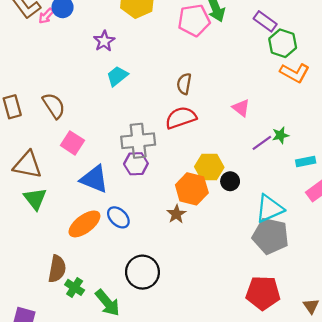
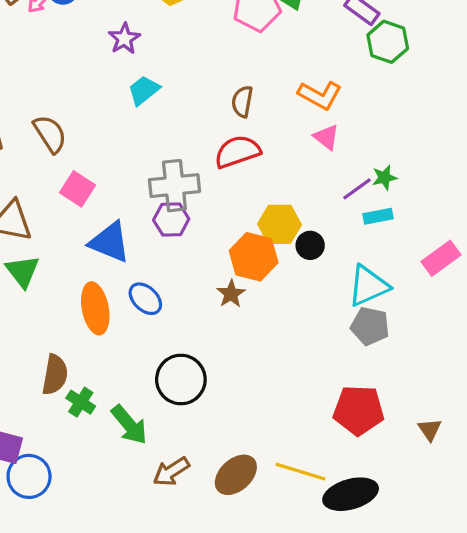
orange L-shape: (295, 73) -> (320, 95), moved
cyan rectangle: (306, 162) -> (378, 216), moved
orange ellipse: (84, 224) -> (95, 308), turned -64
gray pentagon: (271, 236) -> (370, 326), size x0.7

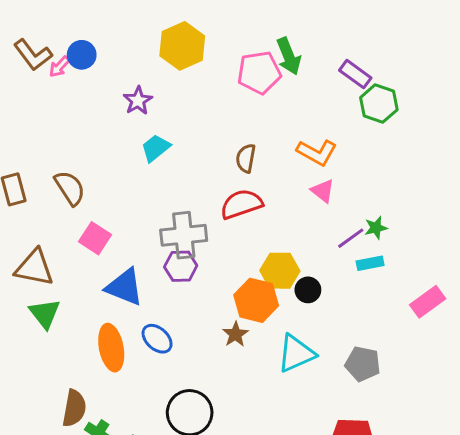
cyan triangle: (368, 286) -> (296, 354), moved

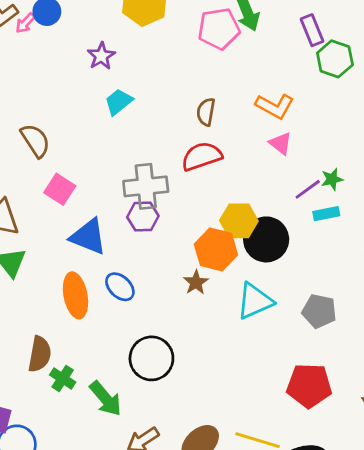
purple rectangle: (355, 74) -> (312, 30), turned 32
black circle: (308, 290) -> (266, 239), size x1.8

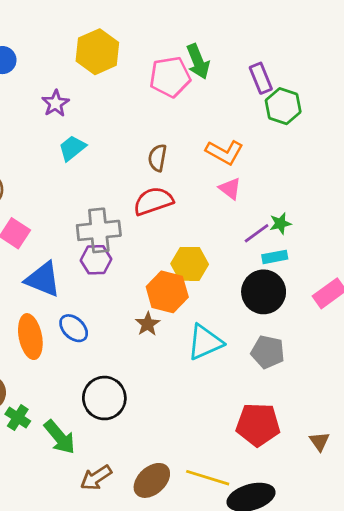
black circle: (266, 239) -> (264, 292), moved

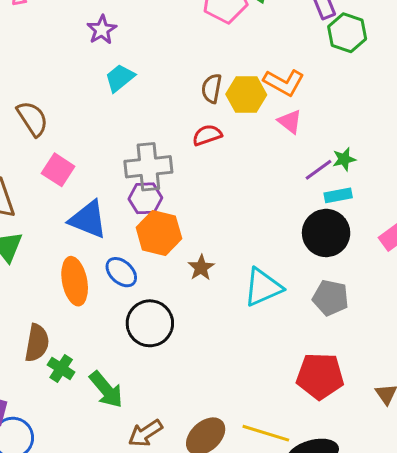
red semicircle: (153, 201) -> (207, 135), size x0.7
yellow hexagon: (190, 264) -> (246, 94), moved
orange hexagon: (167, 292) -> (159, 233), moved
black circle: (104, 398) -> (150, 323), moved

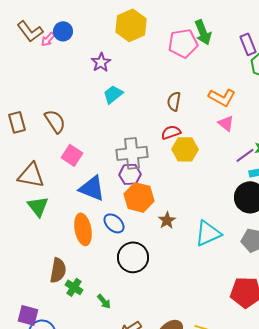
yellow hexagon: (246, 94) -> (185, 149), moved
green arrow: (106, 390) -> (104, 301), size x0.6

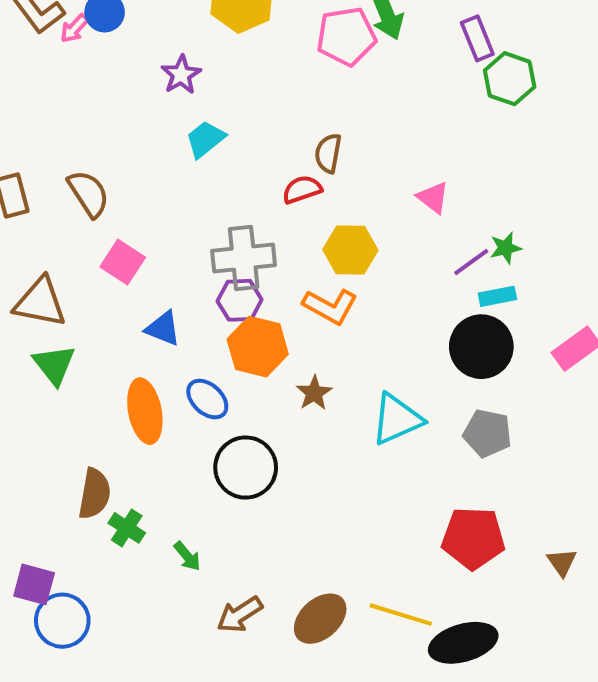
orange L-shape: (222, 97) -> (330, 306), moved
red semicircle: (171, 132) -> (302, 190), moved
blue triangle: (92, 188) -> (163, 329), size x0.7

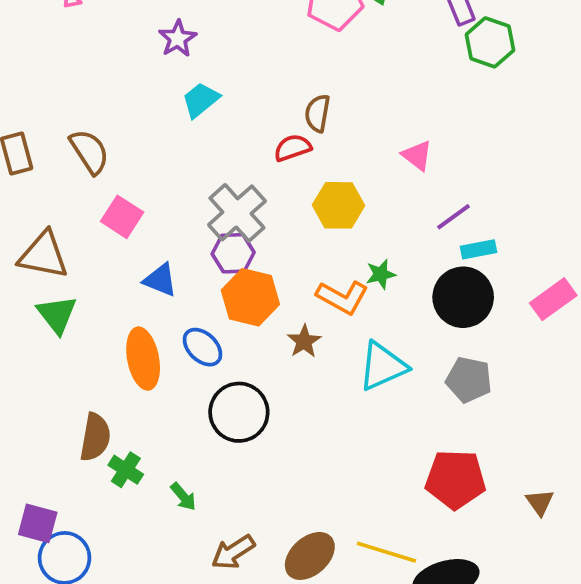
green star: (505, 248) -> (381, 274), moved
gray cross: (244, 258) -> (237, 213), turned -36
orange L-shape: (330, 306) -> (342, 297), moved

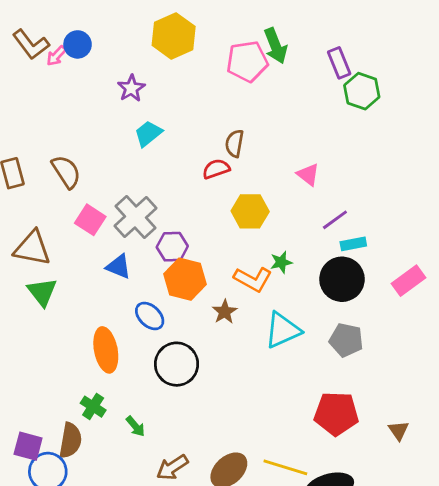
gray cross: (237, 213) -> (136, 217), moved
orange ellipse: (143, 359) -> (106, 350), moved
brown semicircle: (95, 437) -> (70, 440), moved

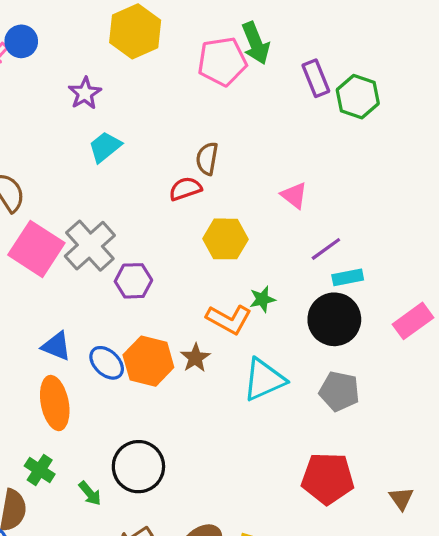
purple rectangle: (339, 63) -> (316, 78), moved
pink square: (90, 220) -> (36, 249), size x1.5
blue triangle: (119, 266) -> (56, 346), moved
orange hexagon: (185, 279) -> (148, 361), moved
black circle: (177, 364) -> (138, 467), moved

